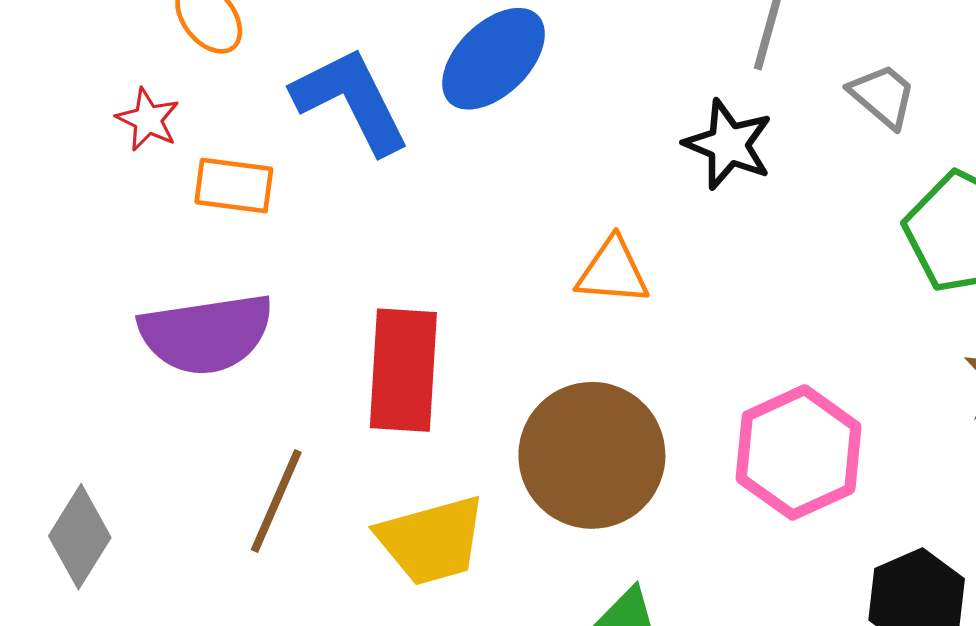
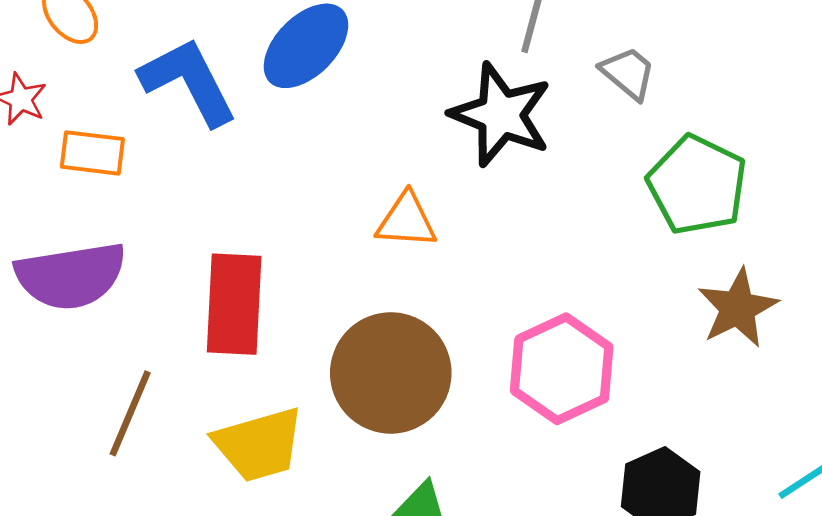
black star: (728, 144) -> (501, 115), size x1.4

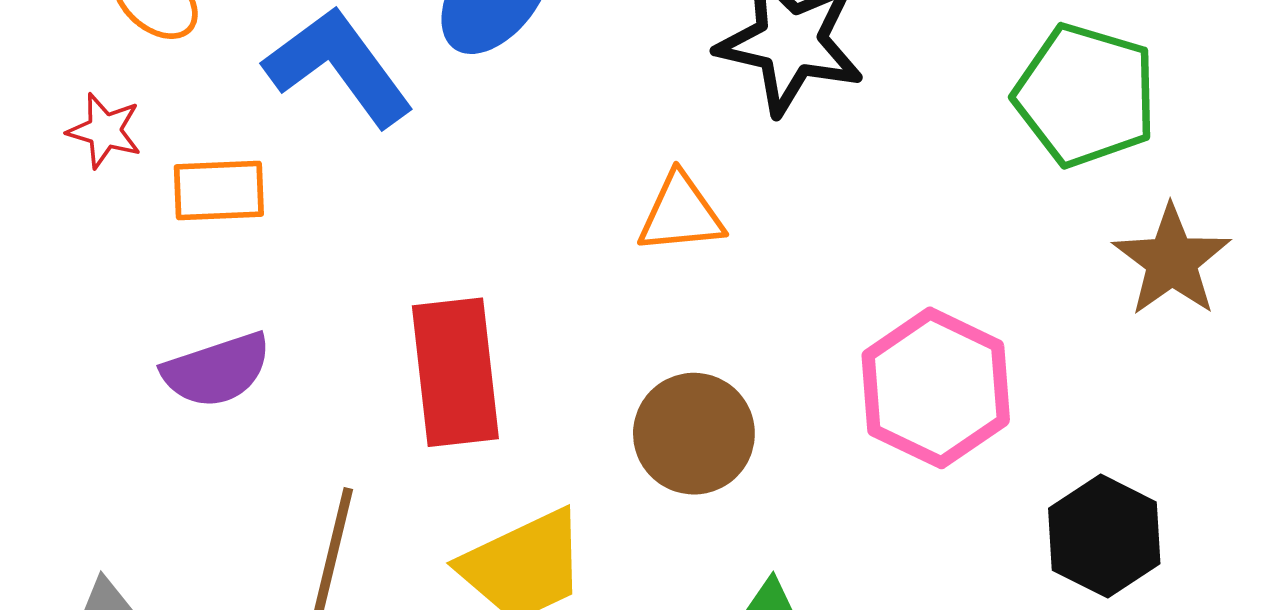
purple semicircle: (71, 276) -> (217, 370), size x0.7
brown circle: (391, 373) -> (694, 434), size x0.7

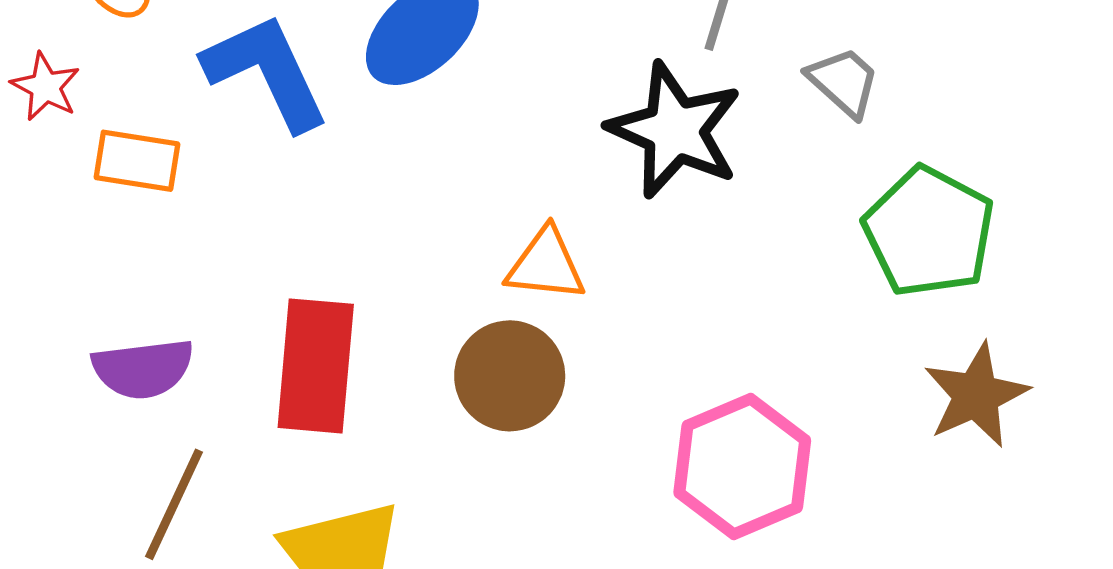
purple semicircle: (217, 370) -> (143, 369), moved
brown circle: (694, 434) -> (510, 376), moved

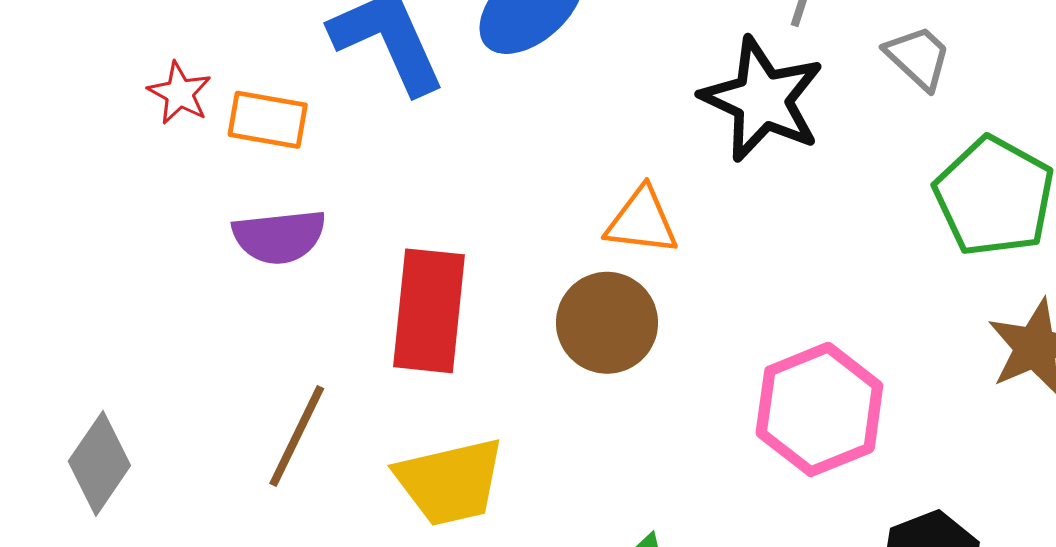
red star: (45, 87) -> (180, 93), moved
purple semicircle: (143, 369) -> (279, 237), moved

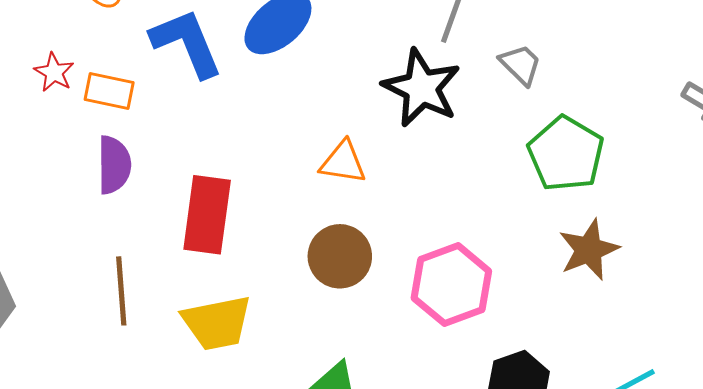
purple semicircle: (279, 237) -> (114, 165), turned -86
brown circle: (607, 323) -> (340, 256), moved
brown line: (297, 436) -> (121, 291), turned -32

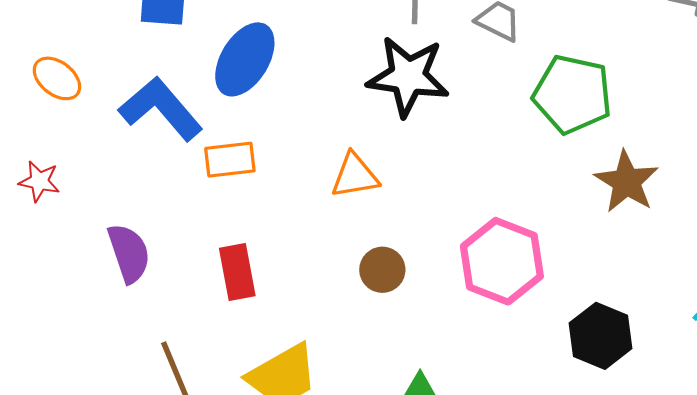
orange rectangle: (109, 91) -> (230, 160), moved
red rectangle: (207, 215) -> (237, 272), size x0.7
brown circle: (340, 256) -> (382, 270), size x0.7

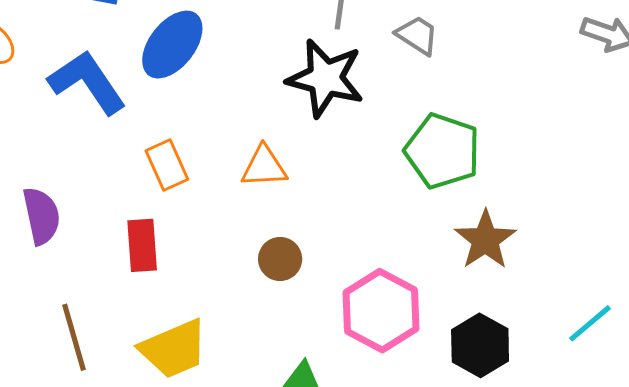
green pentagon: (572, 94) -> (442, 151), moved
orange rectangle: (230, 160) -> (167, 165), moved, turned 66
brown star: (627, 182) -> (485, 240), moved
pink hexagon: (502, 261) -> (381, 311), moved

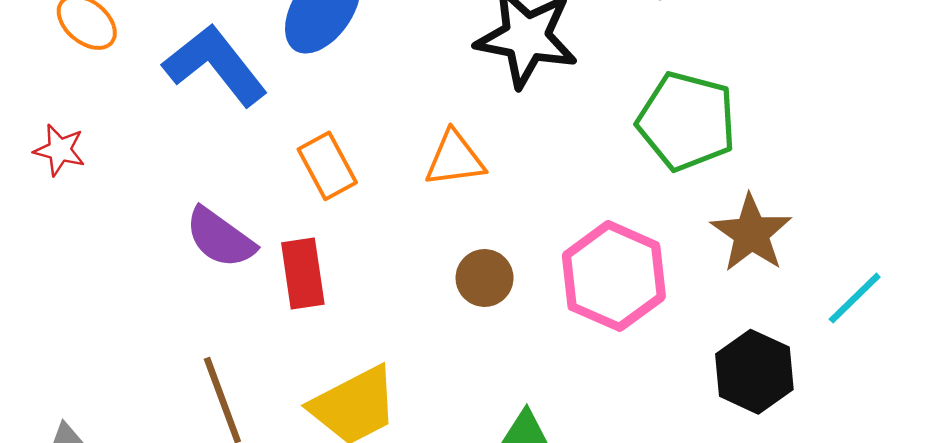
purple semicircle: (41, 216) -> (220, 238), moved, turned 142
pink hexagon: (381, 311) -> (614, 276), moved
cyan line: (590, 323) -> (855, 298), moved

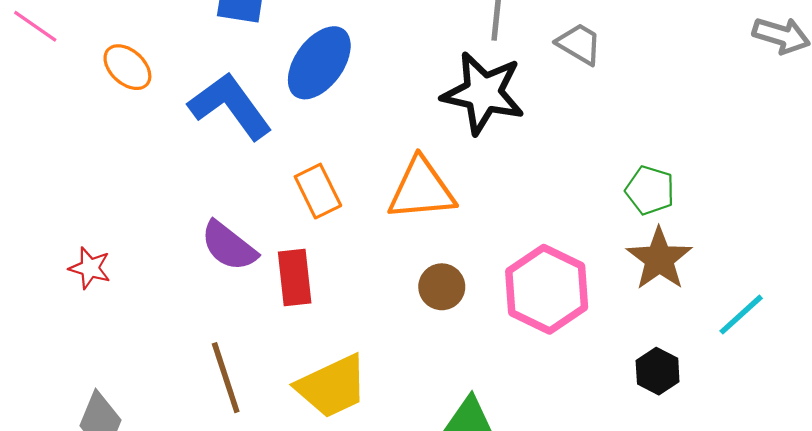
green pentagon: (687, 121) -> (650, 190), moved, size x0.6
red star: (59, 150) -> (90, 268), moved
orange triangle: (455, 159) -> (421, 189), size x1.4
black hexagon: (754, 372) -> (658, 371), size x0.7

